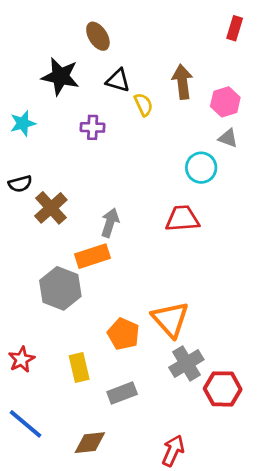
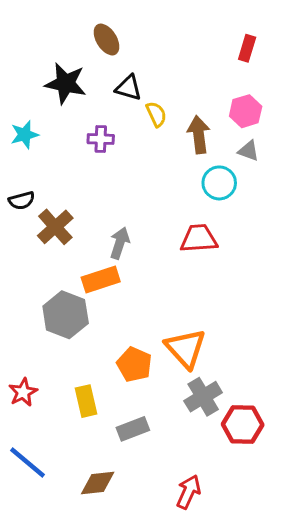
red rectangle: (235, 28) -> (247, 48), moved
brown arrow: (182, 82) -> (199, 135), moved

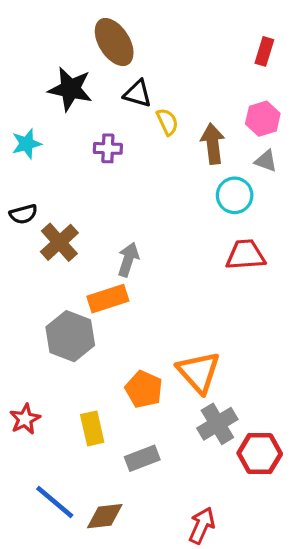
brown ellipse: (107, 39) -> (114, 42), size x1.4
red trapezoid: (199, 239) -> (246, 255), moved
blue line: (27, 463) -> (55, 502), moved

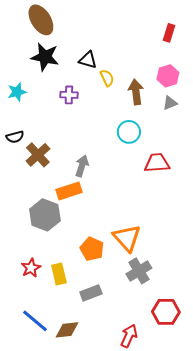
brown ellipse: (114, 42) -> (41, 20), moved
gray triangle: (266, 161) -> (170, 103), turned -42
cyan circle: (235, 195) -> (129, 132), moved
red star: (25, 419) -> (31, 268), moved
red hexagon: (260, 454) -> (166, 312), moved

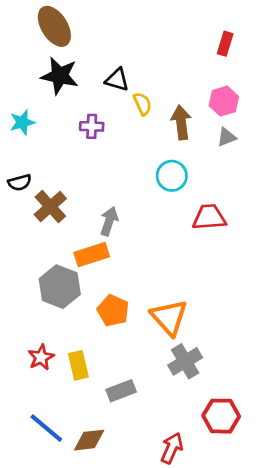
orange pentagon: (92, 249) -> (113, 311), moved

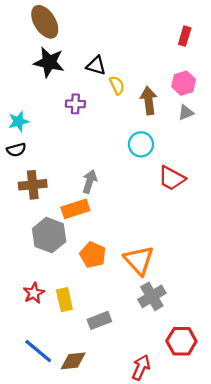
cyan star: (22, 122) -> (18, 121), moved
brown cross: (50, 207) -> (33, 185), moved, turned 36
red trapezoid: (209, 217) -> (172, 178), turned -148

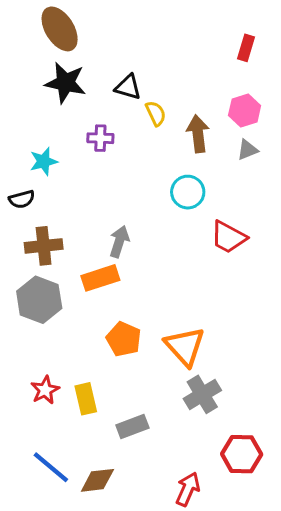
cyan star: (18, 121) -> (44, 161), moved
gray hexagon: (49, 235) -> (39, 300), moved

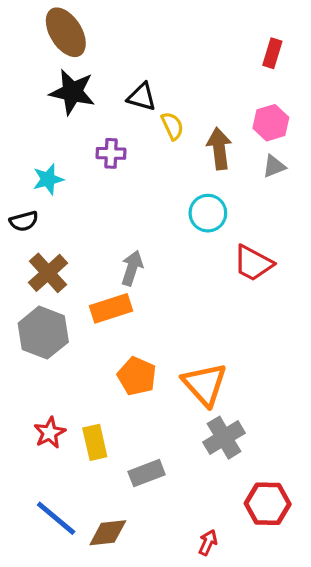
brown cross: (44, 246) -> (48, 273), turned -36
red arrow: (188, 489) -> (208, 543), size x0.7

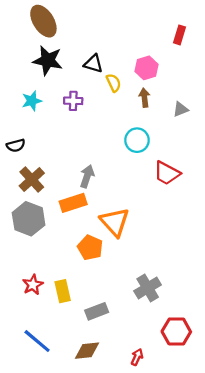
pink hexagon: (271, 123) -> (147, 68), moved
brown arrow: (219, 149) -> (144, 98), size x0.7
cyan star: (48, 179) -> (32, 101), moved
orange triangle: (205, 384) -> (115, 222), moved
brown diamond: (108, 533) -> (87, 351), moved

